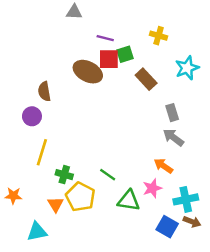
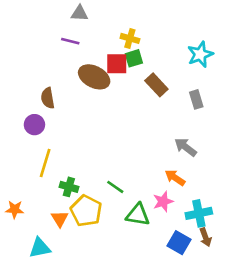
yellow cross: (159, 36) -> (130, 38), moved
purple line: (105, 38) -> (70, 41), moved
cyan star: (187, 68) -> (200, 54), moved
gray rectangle: (172, 113) -> (196, 99), moved
brown arrow: (192, 222) -> (205, 237), turned 49

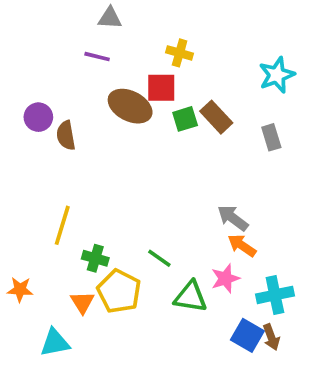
green square: (134, 58) -> (185, 119), moved
purple circle: (34, 125) -> (38, 117), moved
gray arrow: (186, 147) -> (233, 218), moved
brown arrow: (205, 237) -> (271, 337), moved

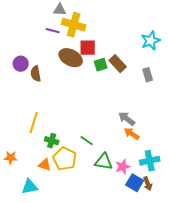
yellow cross: (180, 53) -> (74, 25), moved, size x1.6
pink star: (225, 278) -> (123, 167), moved
orange triangle: (82, 302) -> (45, 165), turned -40

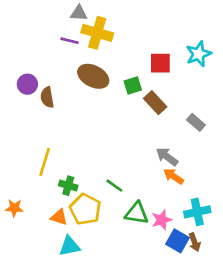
red square: (88, 48) -> (160, 63), moved
brown rectangle: (118, 64) -> (155, 103), moved
gray rectangle: (148, 75) -> (196, 122), moved, turned -32
cyan triangle: (30, 187) -> (70, 246), moved

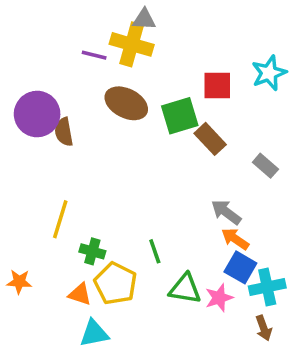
gray triangle: (79, 13) -> (144, 19), moved
purple circle: (27, 84) -> (37, 114), size x1.6
green square: (133, 86) -> (180, 116), size x1.5
green line: (114, 186) -> (155, 251), turned 36
blue square: (177, 241) -> (240, 267), moved

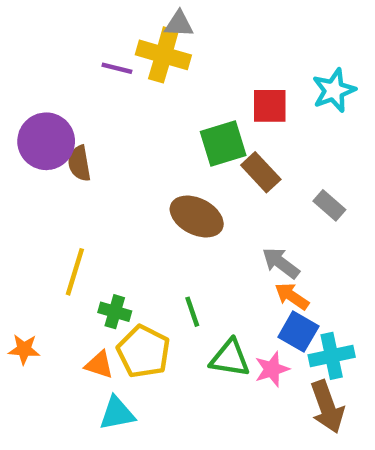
brown ellipse: (126, 103) -> (197, 217), moved
brown arrow: (264, 328) -> (327, 407), size x1.6

